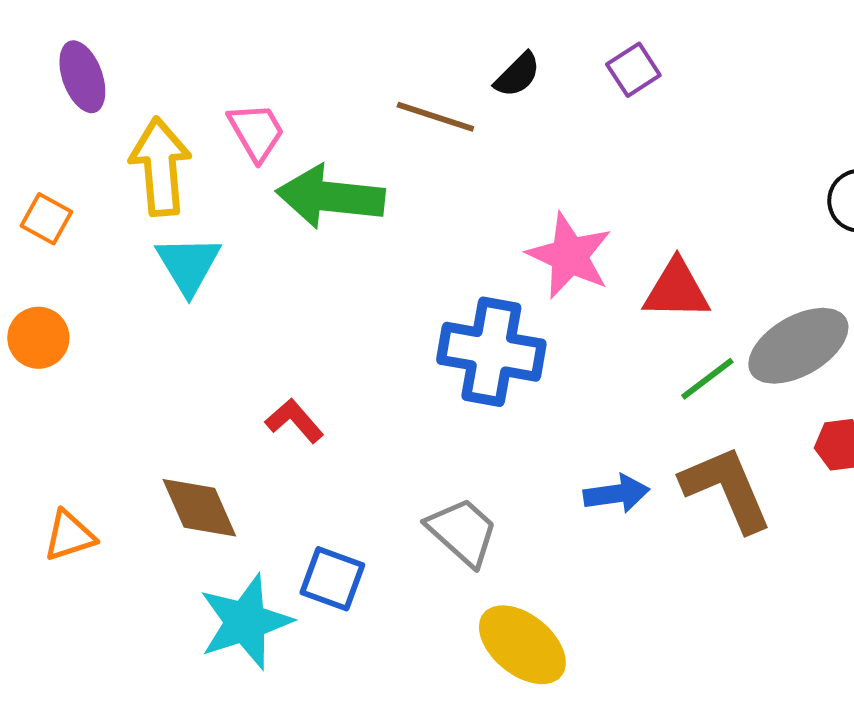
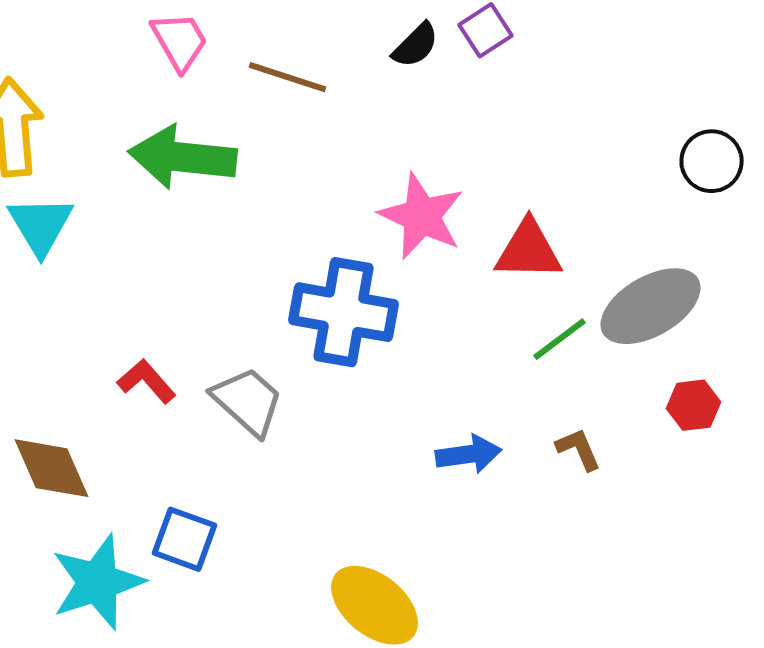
black semicircle: (517, 75) -> (416, 45), moved
pink trapezoid: (256, 132) -> (180, 41), moved
brown L-shape: (726, 489) -> (579, 449), size x0.5
gray trapezoid: (462, 532) -> (248, 401), moved

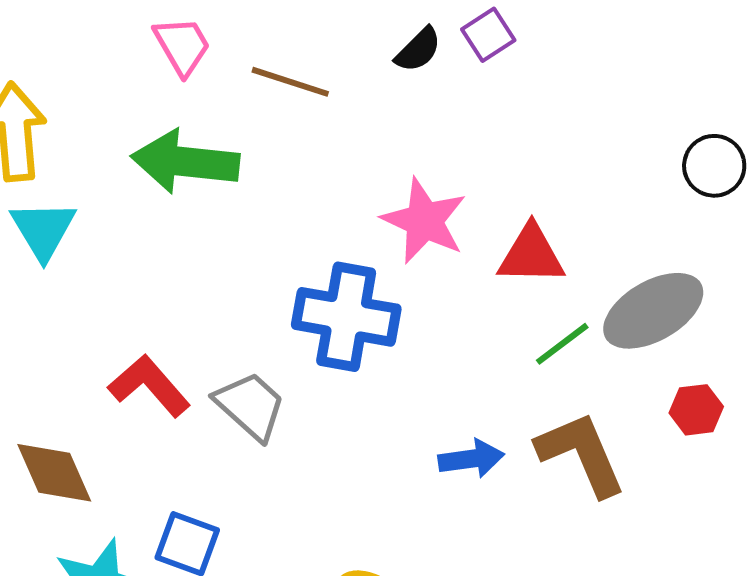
red L-shape: (147, 381) -> (149, 386), size x1.4
brown L-shape: (579, 449) -> (581, 454), size x2.0

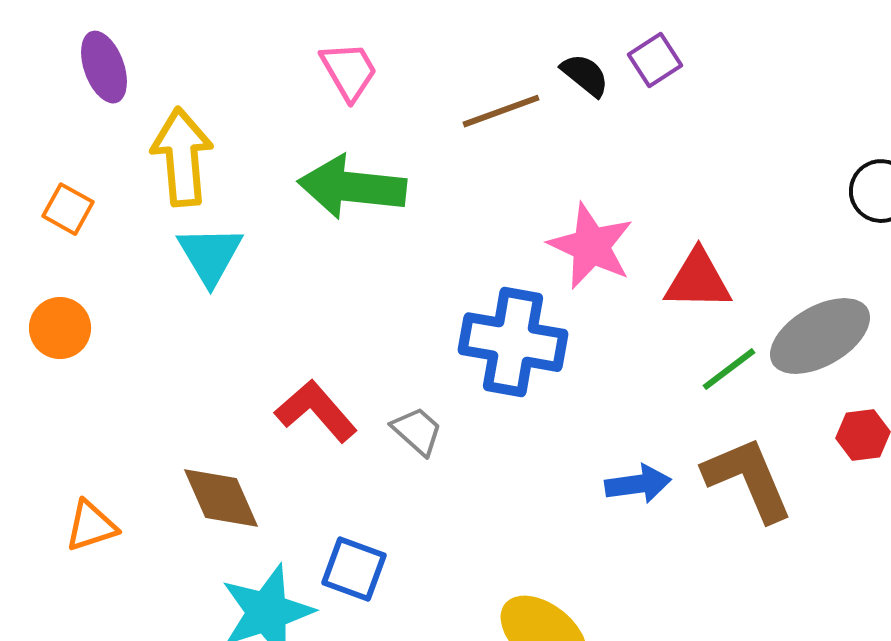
black semicircle: (418, 50) -> (585, 75), turned -96
brown line: (290, 82) -> (501, 111), moved, turned -38
gray trapezoid: (250, 406) -> (417, 431), size x0.7

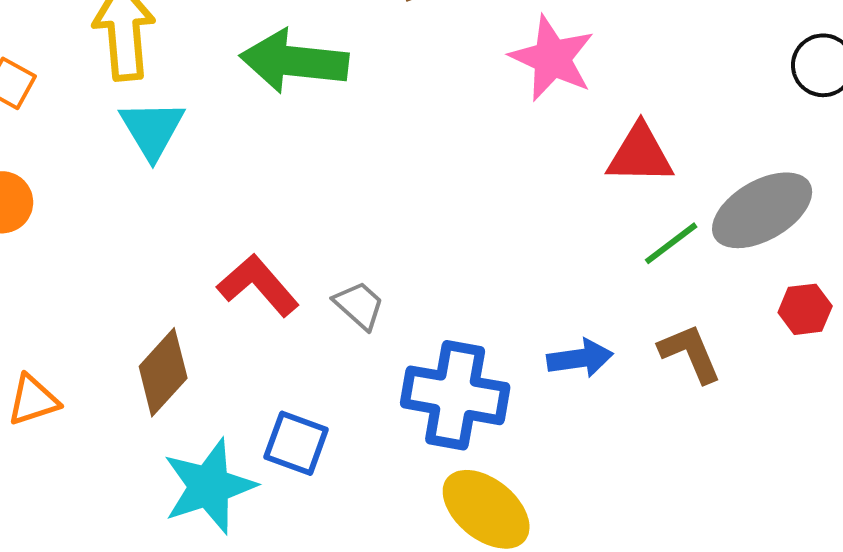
pink star: (591, 246) -> (552, 58), moved
blue cross: (513, 342) -> (455, 395), moved
brown L-shape: (748, 479) -> (690, 353), size x0.7
brown diamond: (221, 498) -> (163, 372), turned 66

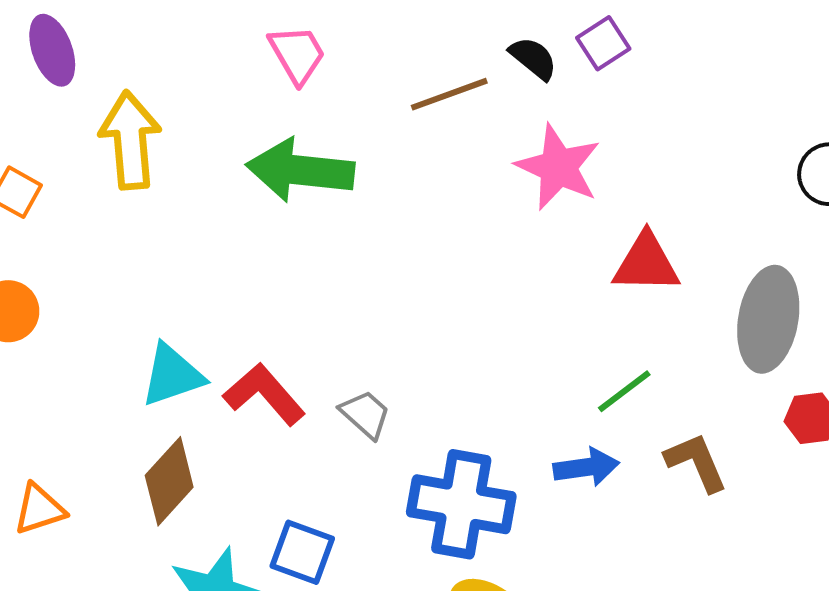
cyan triangle: (152, 129) -> (172, 375), moved, turned 42
gray ellipse: (762, 210) -> (768, 319), turned -50
green line: (671, 243) -> (624, 391), moved

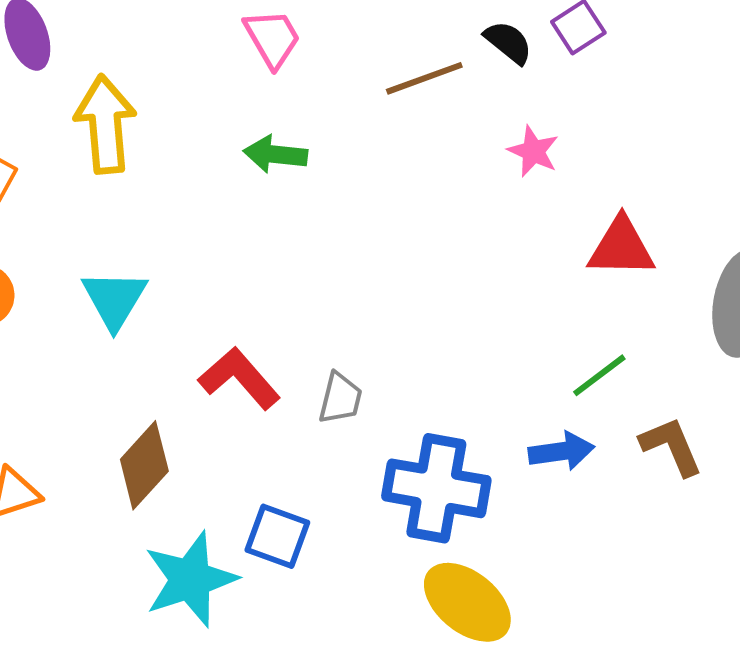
pink star: (558, 167) -> (533, 151), size x0.6
green arrow: (300, 170) -> (275, 154), size x0.6
cyan triangle: (172, 375) -> (114, 299), moved, turned -40
gray trapezoid: (365, 414) -> (340, 398), turned 62

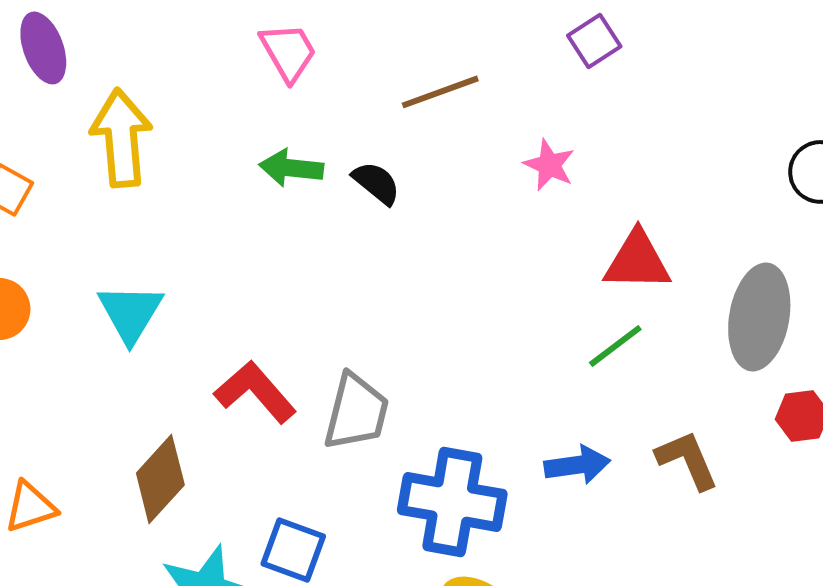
black semicircle: (508, 42) -> (376, 183), moved
green line: (599, 375) -> (615, 346), moved
gray trapezoid: (340, 398) -> (356, 412), size x1.5

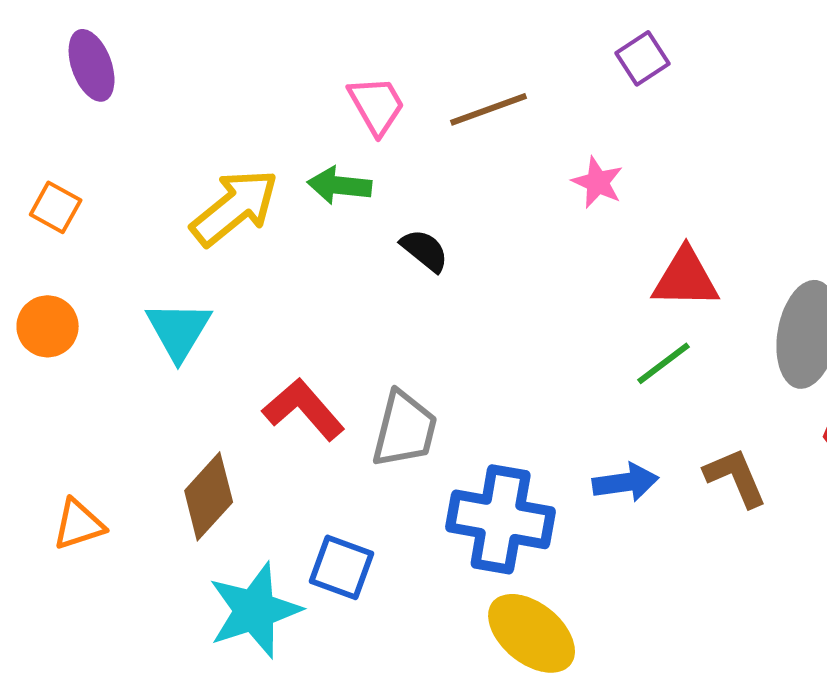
pink trapezoid: (288, 52) -> (377, 105), moved
yellow arrow: (121, 138) -> (235, 207), moved, turned 56
black semicircle: (376, 183) -> (425, 250), moved

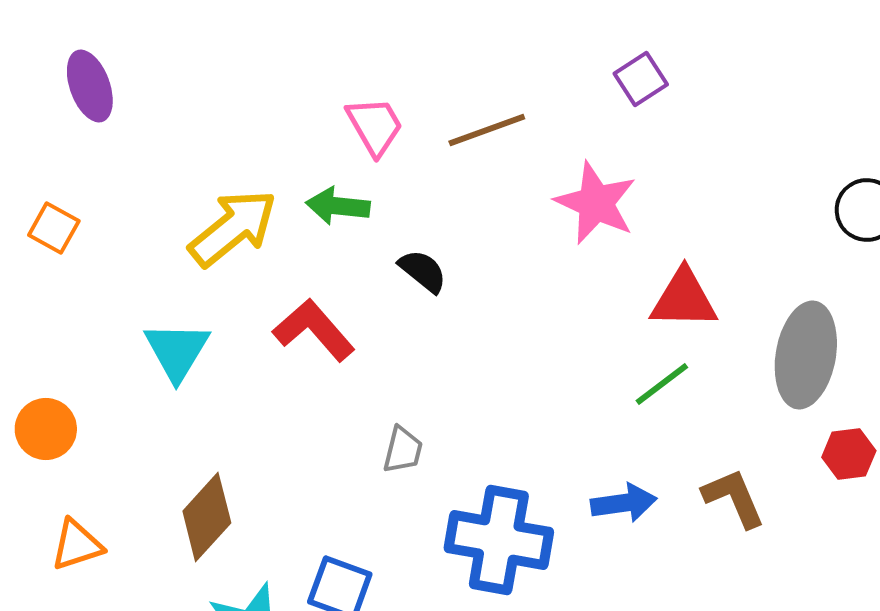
pink star: (598, 182) -> (596, 203), size x1.6
orange circle: (48, 326) -> (46, 429), moved
red L-shape: (304, 409) -> (314, 330), moved
gray trapezoid: (405, 429) -> (403, 450), size x0.6

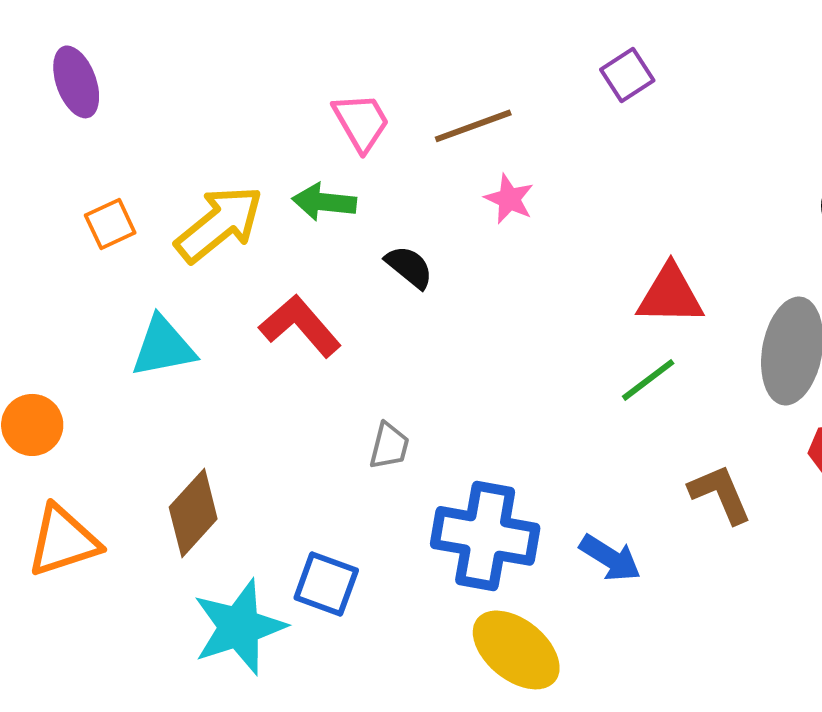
pink star: (596, 203) -> (509, 199), moved, size x0.6
orange square: (54, 228) -> (110, 224), moved, turned 36
cyan triangle: (177, 351) -> (163, 347), turned 48
blue arrow: (624, 503) -> (610, 558), moved, turned 40
orange triangle: (77, 545) -> (63, 541), size x1.4

